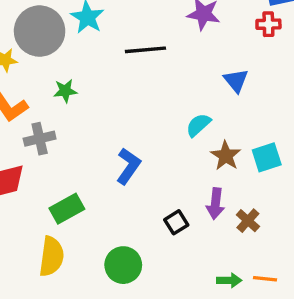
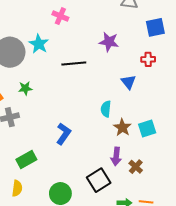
red cross: (268, 24) -> (148, 59), moved
cyan semicircle: (198, 125) -> (106, 109), turned -42
black square: (176, 222) -> (99, 180), moved, size x1.6
yellow semicircle: (51, 257) -> (17, 188), size x0.7

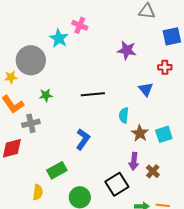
cyan star: (39, 44) -> (59, 38), moved
black line: (74, 63) -> (93, 94), moved
green rectangle: (26, 159) -> (57, 170), moved

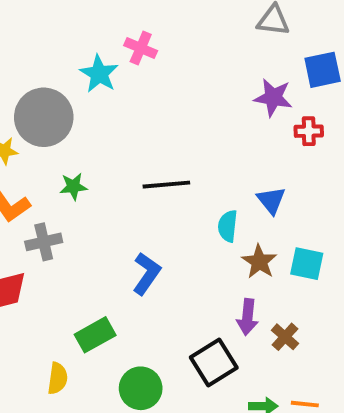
purple star: (127, 50) -> (273, 98), moved
blue triangle: (146, 89) -> (271, 200), moved
cyan square: (164, 134) -> (307, 264), turned 30

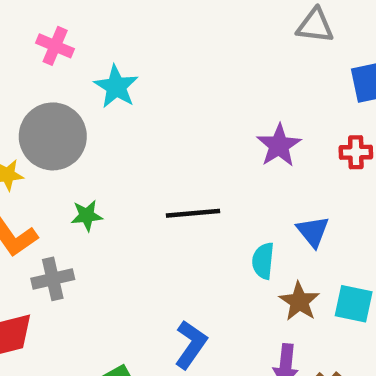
pink cross: (141, 48) -> (55, 46), moved
purple star: (273, 98) -> (279, 145), moved, turned 30
blue L-shape: (147, 274) -> (191, 344), moved

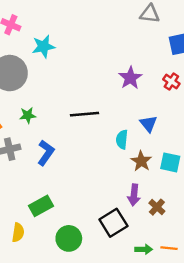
cyan star: (116, 87) -> (43, 46), turned 30
red cross: (356, 152) -> (171, 81), turned 35
blue L-shape: (191, 344) -> (46, 153), moved

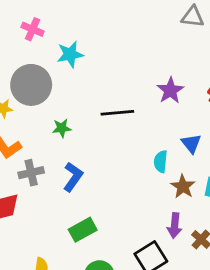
black line: (84, 114) -> (117, 113), moved
green star: (28, 115) -> (62, 128), moved
green rectangle: (41, 206) -> (83, 230), moved

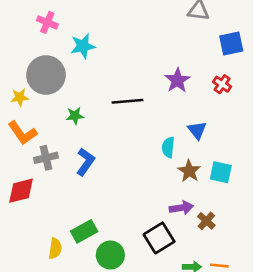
purple arrow: (175, 226) -> (181, 208), turned -105
green rectangle: (83, 230) -> (84, 231), moved

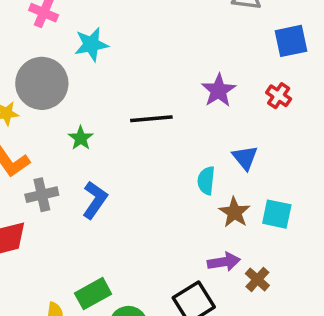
green star: (75, 116) -> (81, 138), turned -30

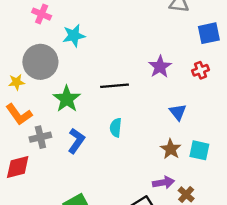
red cross: (279, 96) -> (201, 70), turned 35
green star: (81, 138) -> (67, 99), size x1.6
cyan semicircle: (206, 181) -> (116, 128), moved

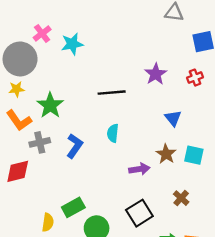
pink cross: (42, 14) -> (42, 33), moved, turned 30
gray circle: (40, 62) -> (20, 59), moved
green star: (67, 99) -> (50, 105), moved
purple arrow: (163, 183) -> (139, 169), moved

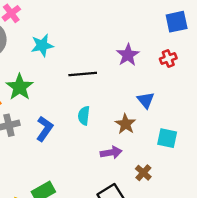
cyan star: (72, 44) -> (42, 45), moved
brown star: (166, 154) -> (125, 124), moved
brown cross: (181, 198) -> (143, 173), moved

